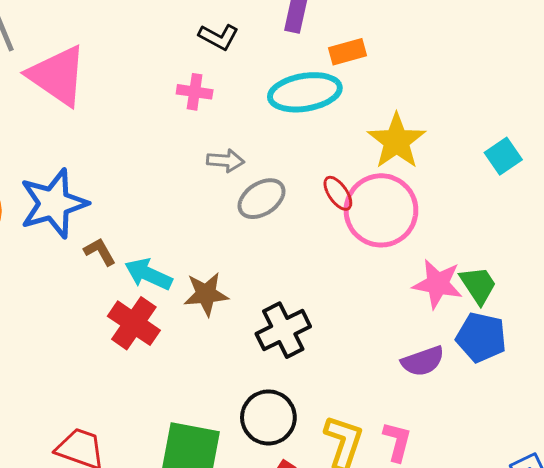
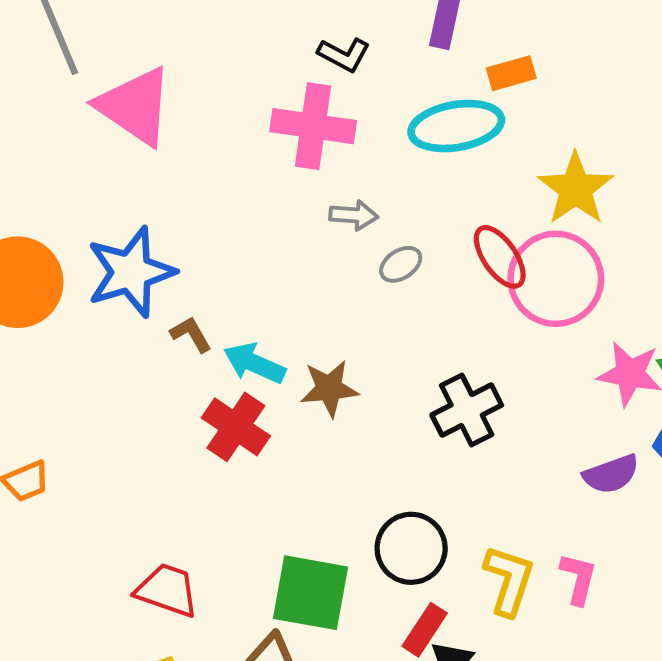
pink cross: (195, 92) -> (313, 126), size x1.8
red ellipse: (338, 193) -> (500, 257), size x1.4
gray ellipse: (262, 199) -> (401, 264), size x0.7
black cross: (283, 330) -> (467, 410), moved

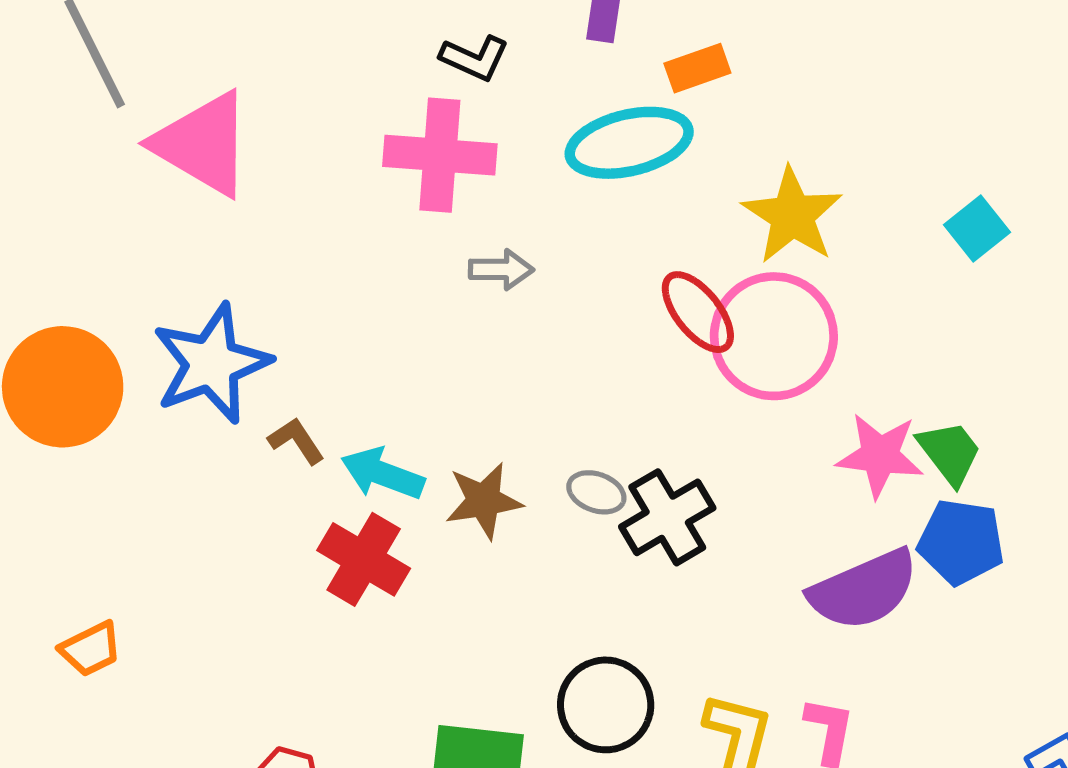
gray ellipse: (401, 264) -> (596, 492), moved, turned 57
purple semicircle: (611, 474) -> (864, 590), size x1.5

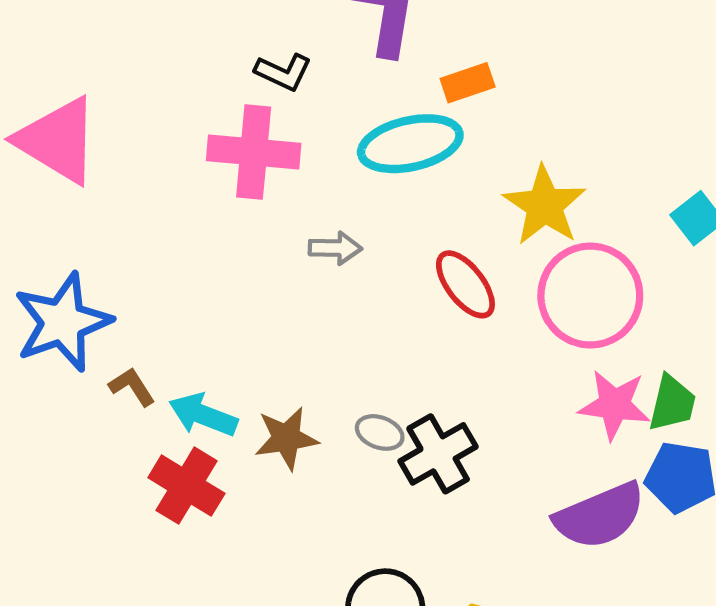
gray arrow: (501, 270) -> (335, 248), moved
pink circle: (774, 336) -> (590, 296), moved
green trapezoid: (950, 453) -> (672, 403), turned 50

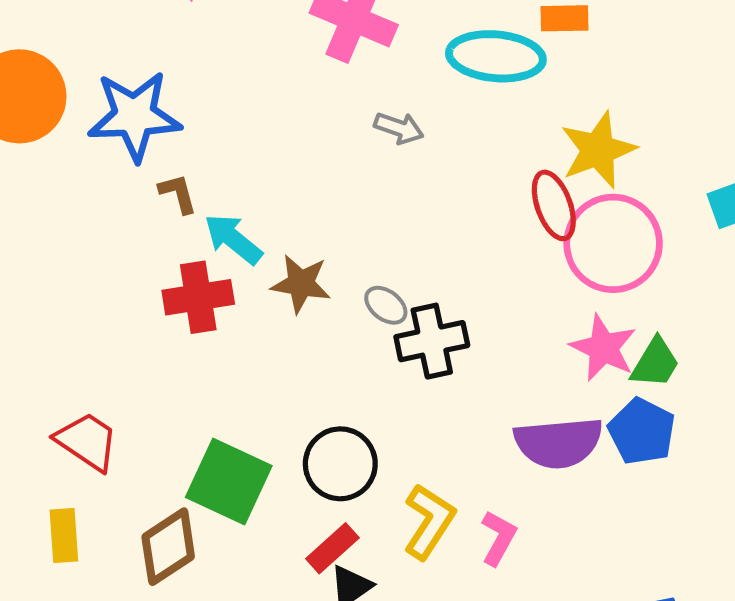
red ellipse: (465, 284) -> (554, 205), moved
red cross: (186, 486) -> (198, 297), turned 32

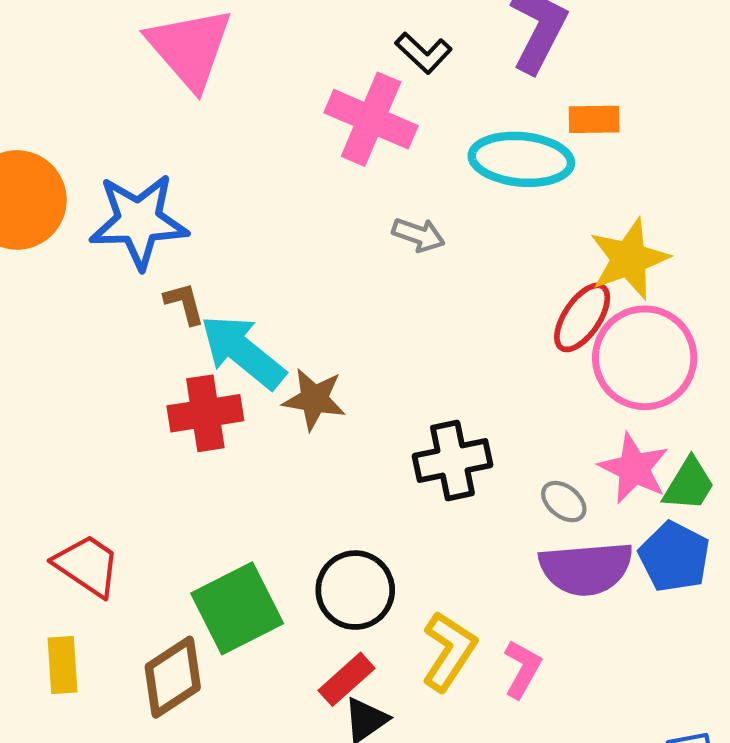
red ellipse: (554, 205) -> (582, 317), turned 54
cyan arrow: (233, 239) -> (243, 352), size x1.4
gray ellipse: (386, 305) -> (564, 502), moved
green square: (229, 482) -> (237, 608), turned 38

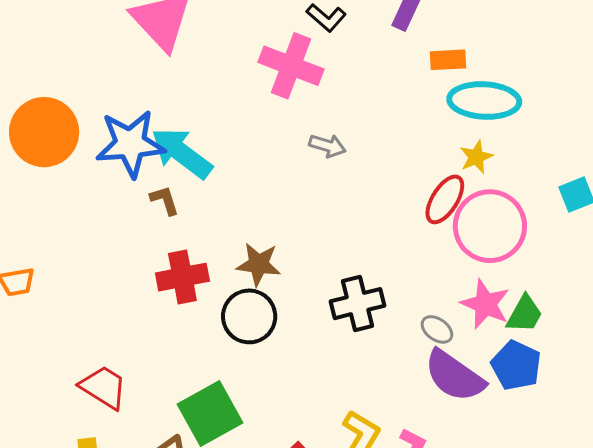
cyan ellipse: (521, 159) -> (484, 100), moved
yellow star: (629, 259) -> (476, 157), size x0.6
cyan arrow: (243, 352) -> (182, 153), moved
purple semicircle: (586, 568) -> (454, 376), turned 42
black circle: (355, 590) -> (249, 316), moved

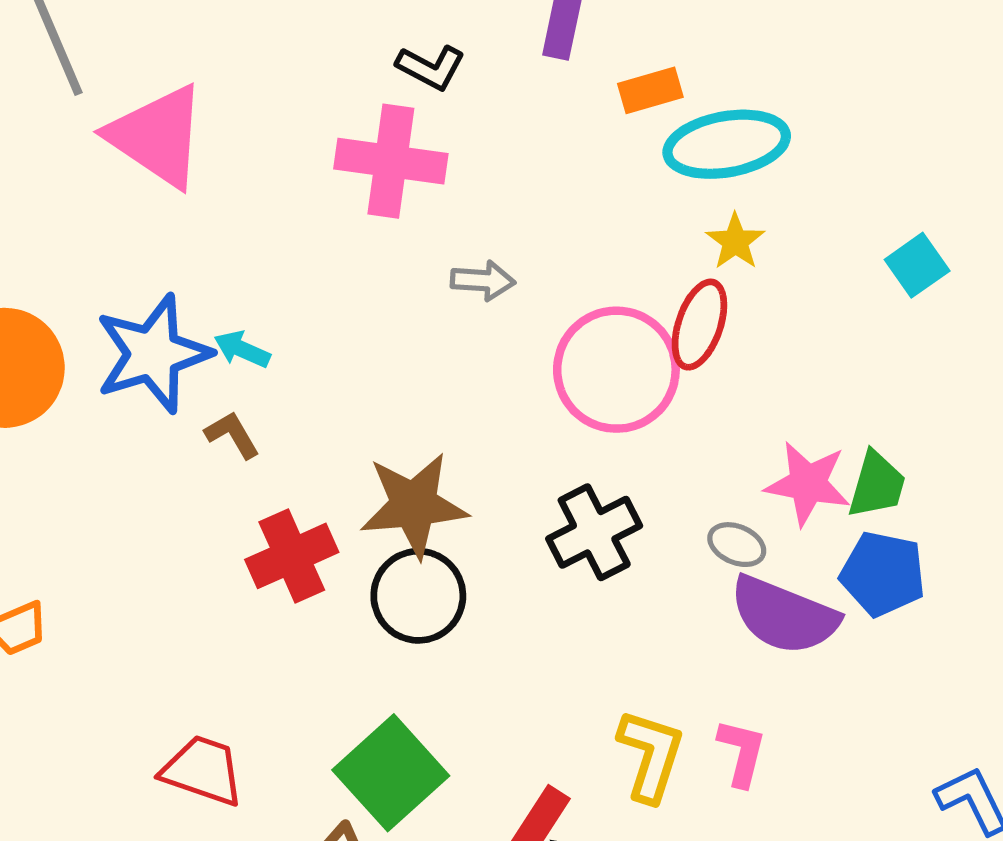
cyan arrow: (182, 153) -> (242, 349), size x0.5
pink circle: (490, 226) -> (616, 370), moved
brown star: (259, 264) -> (414, 505), size x1.4

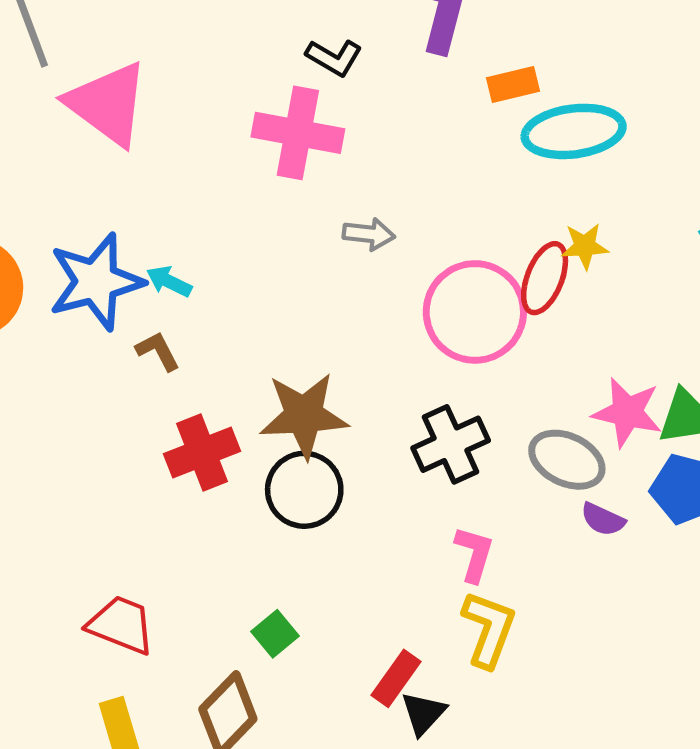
yellow star: (735, 242) -> (585, 246), moved, turned 30
gray ellipse: (737, 545) -> (567, 460), size x1.6
purple semicircle: (784, 615) -> (603, 519), size x0.5
pink L-shape: (742, 753) -> (474, 554), moved
green square: (391, 773) -> (275, 634), size x0.5

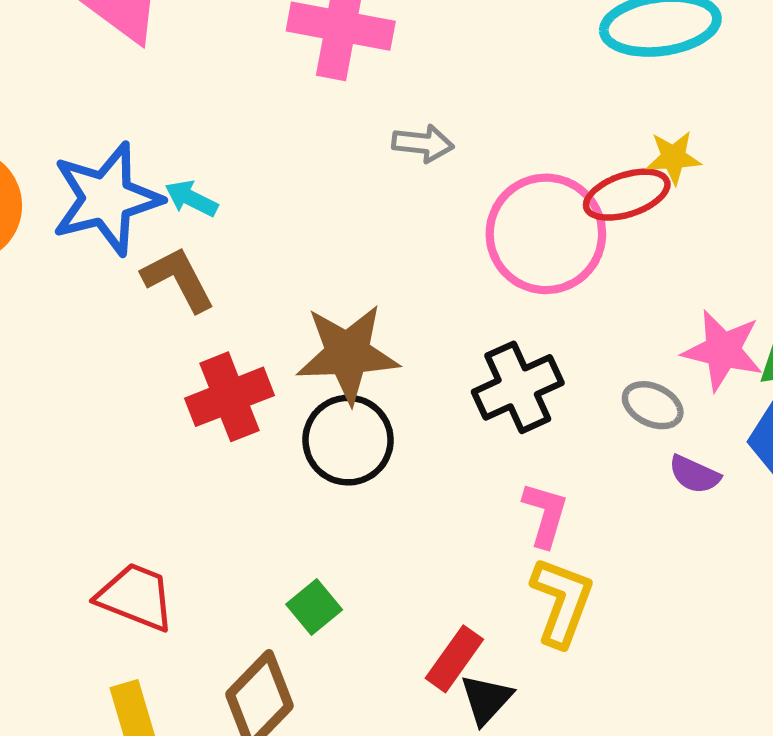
red ellipse: (545, 278) -> (627, 195), turned 50
brown L-shape: (158, 351) -> (178, 279), size x1.4
gray ellipse: (567, 460) -> (653, 405), size x0.7

